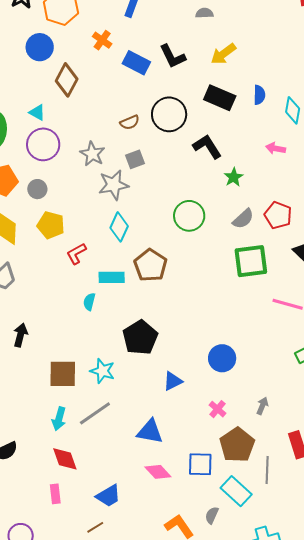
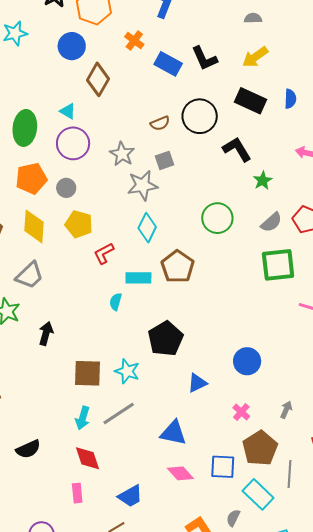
gray semicircle: (204, 13) -> (253, 18), moved

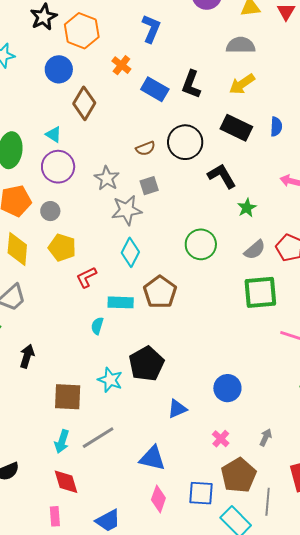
gray semicircle: (253, 18) -> (241, 45), size x1.6
black L-shape: (204, 58) -> (191, 84), turned 44
cyan star: (127, 371) -> (110, 380), moved
pink diamond: (180, 473) -> (158, 499), turned 60

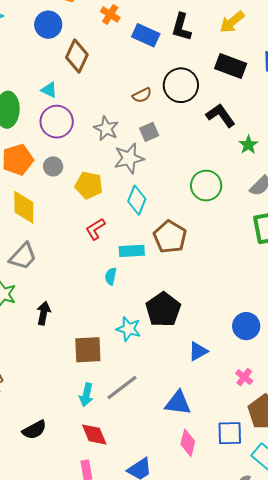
yellow pentagon: (62, 248) -> (89, 185), moved

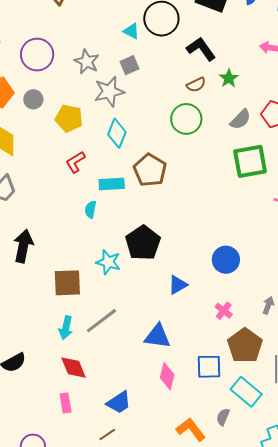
cyan triangle: (49, 90) -> (131, 31), moved
brown semicircle: (142, 95) -> (196, 85), moved
black arrow: (44, 313) -> (23, 246), size x1.4

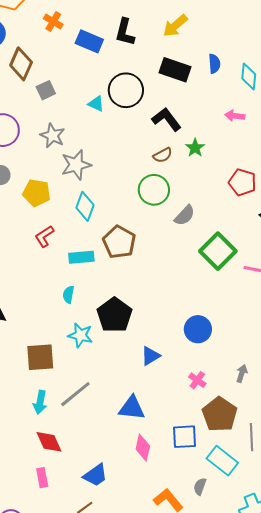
gray square: (130, 65) -> (46, 90), moved
gray semicircle: (240, 119) -> (185, 215), moved
green square: (250, 161) -> (218, 251), moved, turned -33
cyan semicircle: (91, 209) -> (68, 295), moved

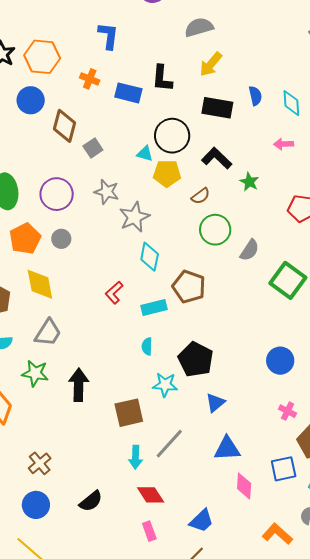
brown semicircle: (163, 155) -> (201, 196), moved
yellow pentagon: (37, 193) -> (167, 173), moved
blue triangle: (150, 356) -> (215, 403), moved

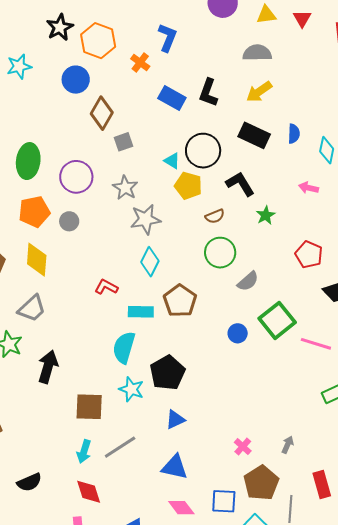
orange cross: (90, 79) -> (140, 63), moved
red L-shape: (114, 293) -> (106, 287), turned 55
cyan semicircle: (147, 346) -> (124, 348), size x1.8
blue circle: (280, 361) -> (238, 333), moved, size x0.7
pink diamond: (244, 486) -> (181, 508), turned -56

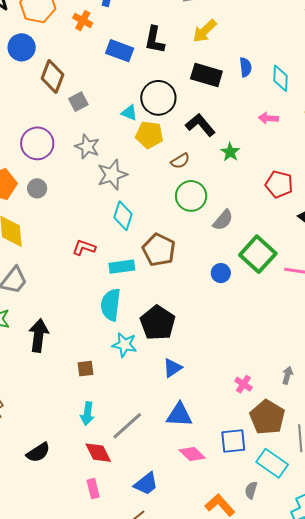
brown square: (89, 407) -> (85, 369), size x0.6
gray line: (120, 447) -> (127, 426), moved

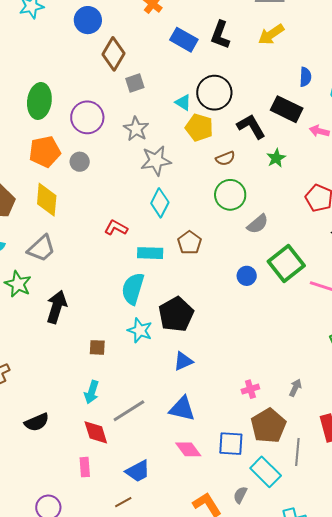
black rectangle: (206, 75) -> (287, 109), moved
brown pentagon: (159, 250) -> (189, 243), size x0.7
pink cross: (243, 384) -> (250, 389), turned 30

